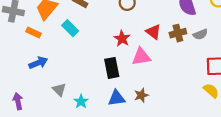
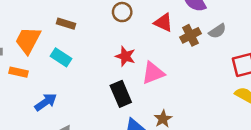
red triangle: (153, 32) -> (163, 23), moved
blue arrow: (38, 63) -> (46, 102), moved

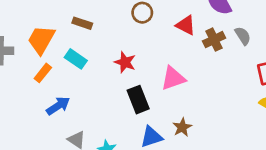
gray semicircle: (217, 31) -> (243, 36), turned -90
red star: (125, 56) -> (125, 62), moved
orange rectangle: (18, 72) -> (43, 73), moved, turned -66

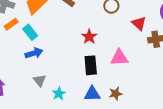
cyan rectangle: (76, 59) -> (30, 32), moved
orange rectangle: (43, 73) -> (11, 24), moved

